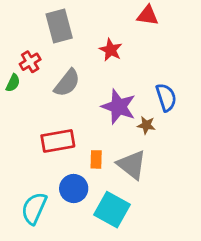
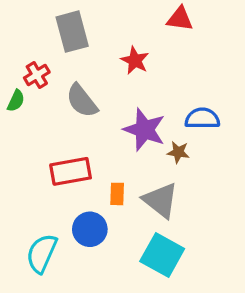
gray semicircle: (67, 83) -> (82, 101), turned 104
blue semicircle: (166, 97) -> (202, 118), turned -72
cyan square: (112, 210) -> (162, 255), moved

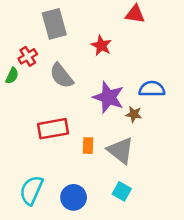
blue circle: (90, 229) -> (74, 197), moved
cyan square: (162, 255) -> (122, 191), size x0.6

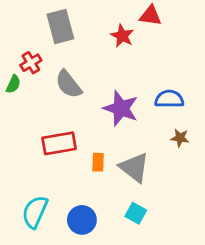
red star: (101, 46) -> (122, 36), moved
brown star: (134, 114) -> (180, 138), moved

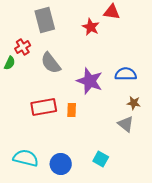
orange rectangle: (98, 162) -> (72, 110), moved
gray triangle: (134, 168) -> (126, 124), moved, size x0.7
cyan semicircle: (35, 212) -> (26, 158), turned 80

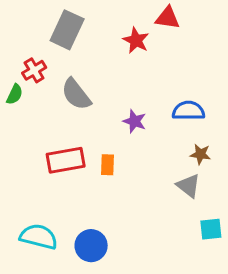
gray rectangle: (45, 20) -> (67, 30), turned 40
purple star: (90, 81) -> (134, 121), size x0.6
cyan square: (101, 159) -> (211, 229), moved, turned -35

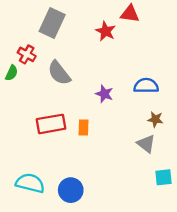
red cross: (34, 70) -> (27, 54), turned -30

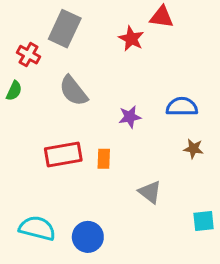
red cross: (27, 54) -> (29, 55), moved
purple star: (104, 94) -> (130, 117), turned -30
gray triangle: (146, 144) -> (150, 192), moved

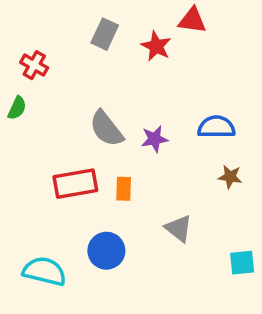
gray rectangle: (65, 29) -> (105, 34), moved, size x0.7
gray semicircle: (73, 91) -> (106, 129), moved
blue circle: (88, 237) -> (106, 251), moved

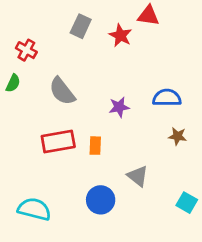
gray semicircle: (106, 129) -> (62, 91), moved
blue circle: (106, 251) -> (101, 200), moved
cyan square: (242, 263) -> (187, 203), turned 36

